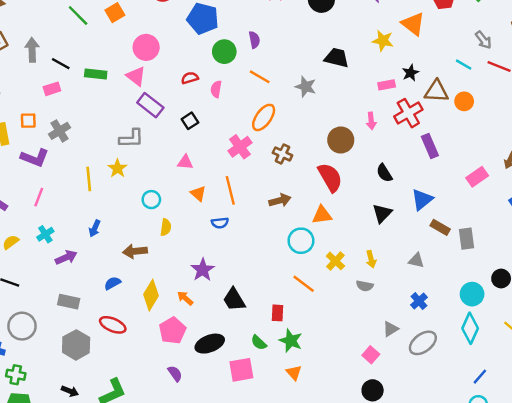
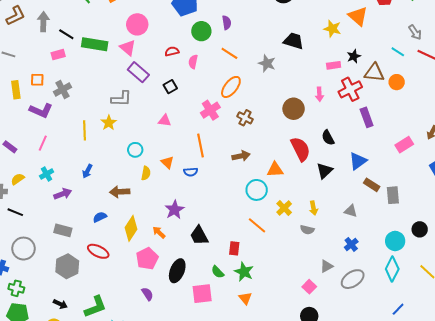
green rectangle: (96, 74) -> (95, 44), size x1.4
red semicircle: (330, 177) -> (300, 149), moved
orange triangle: (198, 194) -> (167, 162), moved
black ellipse: (210, 344) -> (177, 271), turned -50

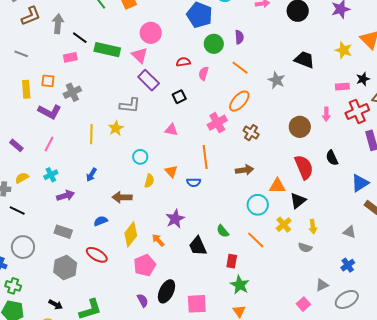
black triangle: (324, 171) -> (298, 201), moved
black ellipse: (177, 271) -> (166, 291), moved
green semicircle: (218, 272) -> (223, 231), moved

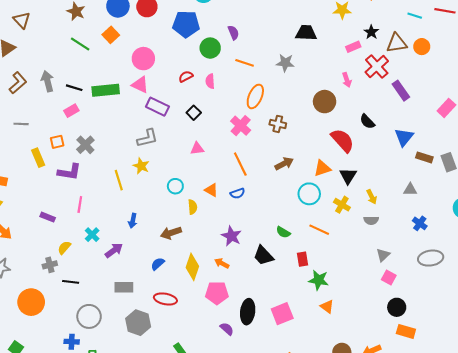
pink pentagon: (145, 265) -> (217, 293), turned -30
gray triangle: (322, 285) -> (383, 255), moved
gray ellipse: (347, 299) -> (431, 258), turned 40

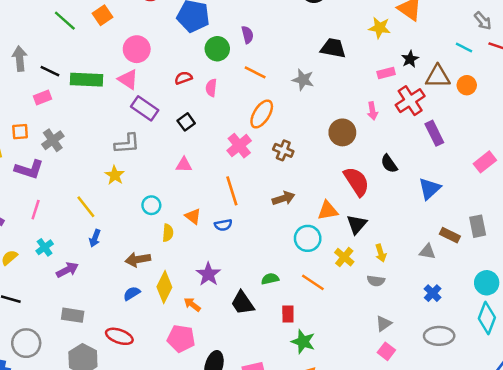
brown rectangle: (424, 157) -> (450, 235), moved
yellow line: (119, 180) -> (86, 207), moved, turned -30
green semicircle: (283, 232) -> (270, 279), turned 128
blue semicircle: (158, 264) -> (132, 293), moved
yellow diamond: (192, 267) -> (164, 287), moved

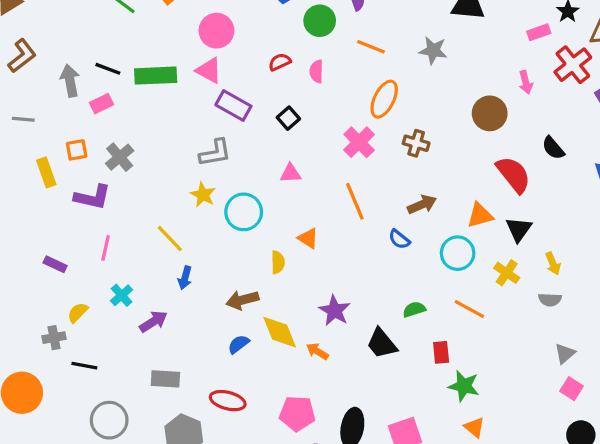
gray arrow: (20, 59) -> (70, 81), moved
cyan circle: (151, 205) -> (244, 212), moved, size x1.5
blue semicircle: (223, 225) -> (399, 239), moved, turned 54
yellow diamond: (164, 287) -> (280, 332), turned -44
pink pentagon: (181, 339) -> (297, 413), moved

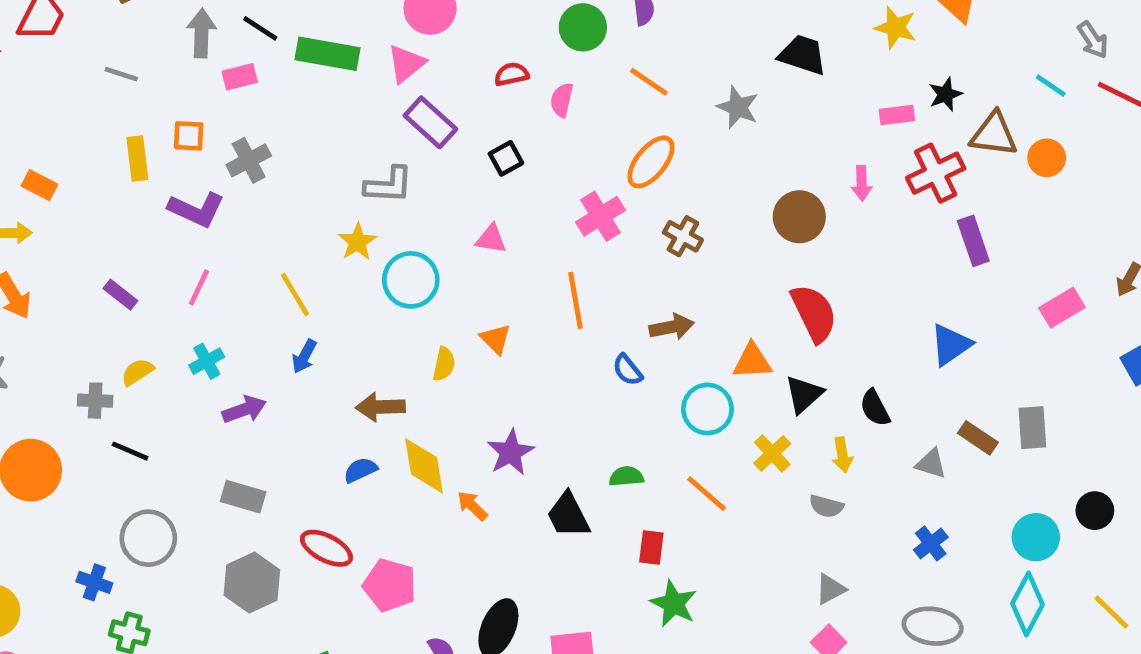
pink triangle: (209, 70) -> (406, 64), turned 40
black semicircle: (553, 148) -> (875, 408), moved
pink pentagon: (297, 413) -> (390, 585), moved

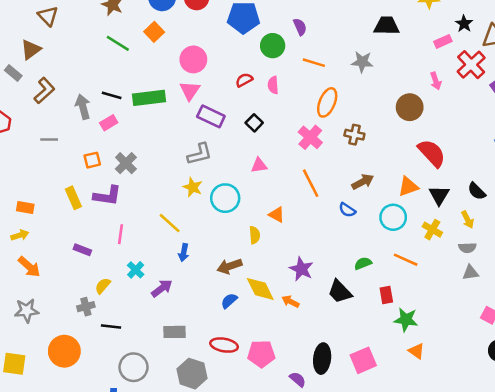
yellow rectangle: (137, 159) -> (73, 198), moved
gray triangle: (831, 589) -> (470, 273), moved, turned 36

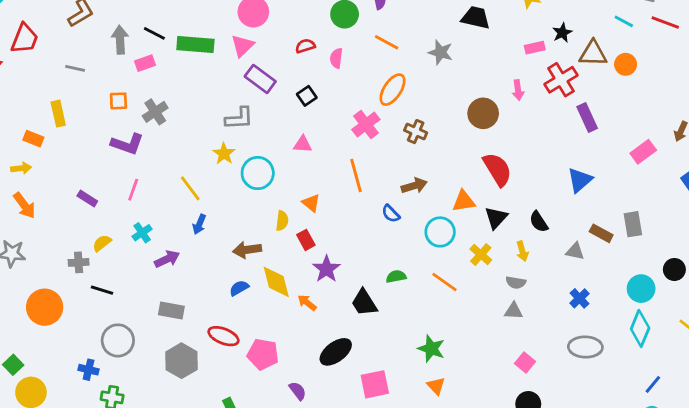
yellow rectangle: (73, 198) -> (58, 114), moved
red rectangle: (386, 295) -> (306, 240), moved, turned -30
black ellipse: (322, 359) -> (336, 352), moved, turned 36

